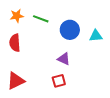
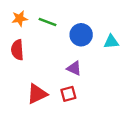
red triangle: (16, 81) -> (37, 94), moved

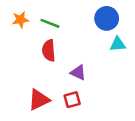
blue circle: (81, 35) -> (107, 18), moved
red semicircle: (17, 50) -> (49, 50), moved

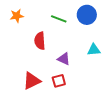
green line: (50, 23) -> (59, 19), moved
cyan triangle: (118, 44) -> (94, 50), moved

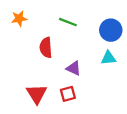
blue circle: (87, 15) -> (111, 30), moved
red triangle: (32, 81) -> (37, 94), turned -36

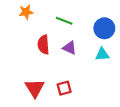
orange star: (19, 19) -> (26, 12), moved
purple triangle: (74, 68) -> (70, 48), moved

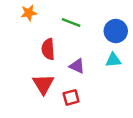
purple triangle: (70, 48) -> (77, 66), moved
red triangle: (35, 88) -> (43, 84), moved

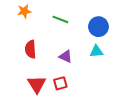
red semicircle: (48, 49) -> (31, 49), moved
red triangle: (43, 84) -> (37, 84), moved

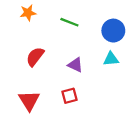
red semicircle: (31, 49) -> (35, 57), turned 42
red triangle: (37, 84) -> (29, 100), moved

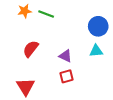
green line: (69, 22) -> (46, 14), moved
red square: (69, 96) -> (66, 76), moved

